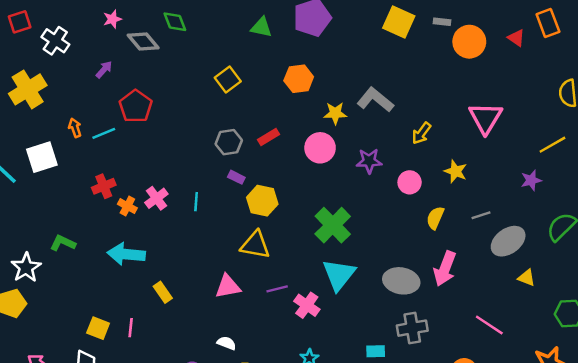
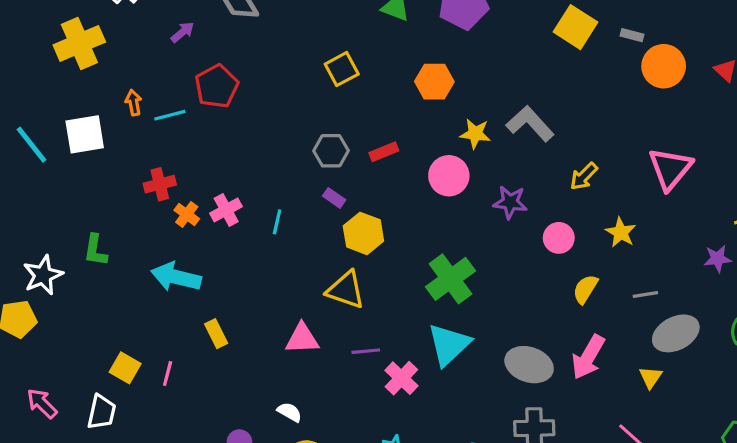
green L-shape: (63, 243) -> (95, 250), turned -115
yellow triangle: (527, 278) -> (651, 377), moved, turned 36

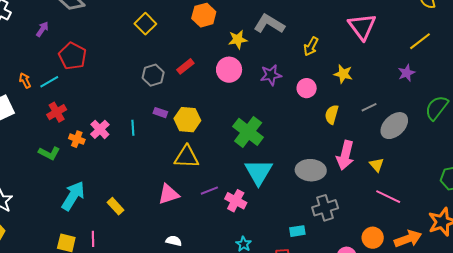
red cross: (160, 184) -> (57, 112), moved
purple rectangle: (334, 198) -> (160, 113), moved
green L-shape: (95, 250) -> (49, 153), moved, turned -55
cyan arrow: (176, 277) -> (73, 196), moved, turned 124
yellow triangle: (651, 377) -> (377, 165), moved

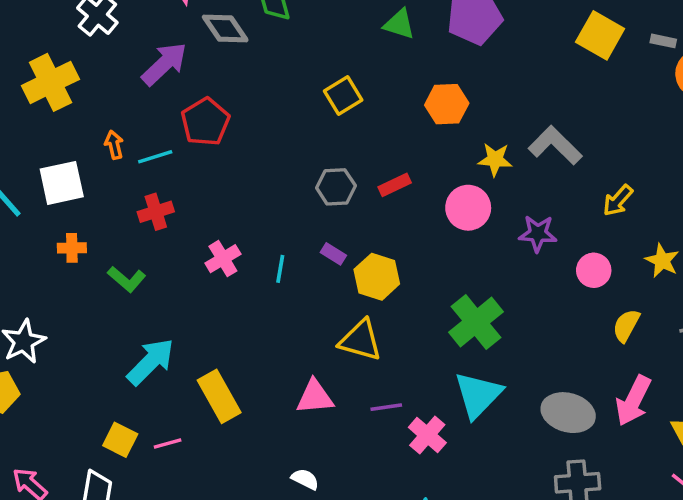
purple arrow: (42, 29) -> (164, 64), size x1.8
orange cross: (77, 139) -> (72, 248), moved, turned -35
yellow rectangle: (116, 206) -> (219, 396), size x1.6
pink line: (93, 239) -> (168, 443), turned 63

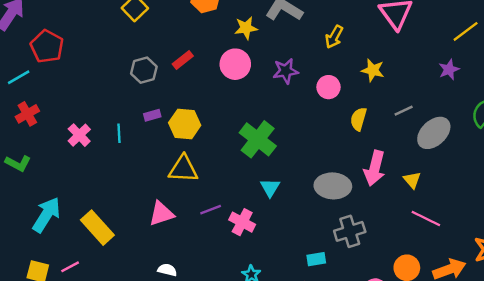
purple rectangle: (333, 254) -> (152, 115), turned -35
cyan triangle: (478, 395) -> (270, 188), size x0.6

